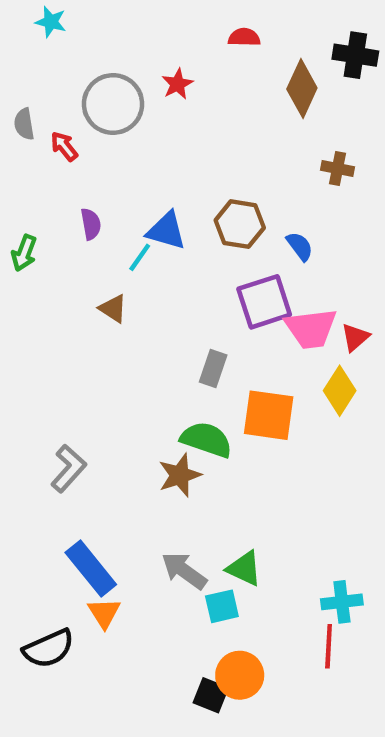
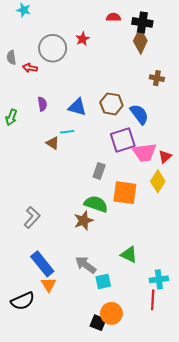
black cross: (355, 55) -> (142, 22), moved
red arrow: (64, 146) -> (30, 68), turned -40
blue semicircle: (300, 246) -> (139, 114), size x1.5
cyan line: (140, 257) -> (67, 132), moved, turned 48
green triangle: (244, 569) -> (129, 255), moved

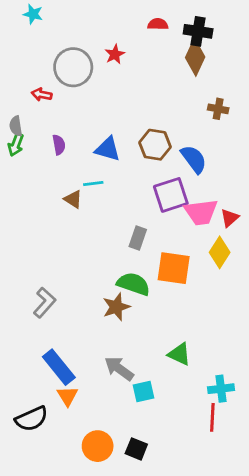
gray semicircle: (11, 57) -> (16, 126), moved
green arrow: (11, 117) -> (16, 145), moved
orange circle: (111, 313) -> (98, 446), moved

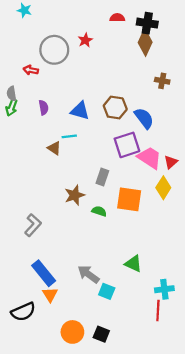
pink trapezoid: (201, 212) -> (149, 158), turned -140
green semicircle: (133, 284) -> (99, 211), size x0.6
brown star: (116, 307) -> (75, 195), moved
cyan square: (143, 392) -> (107, 291), turned 35

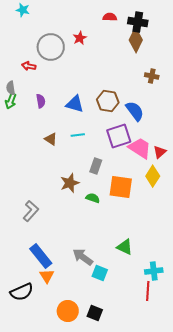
cyan line: (69, 136) -> (78, 135), moved

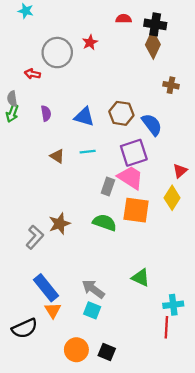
pink trapezoid: (140, 148) -> (130, 177), moved
brown star: (70, 183) -> (59, 224), moved
green semicircle: (93, 198) -> (105, 223), size x1.5
cyan square: (100, 273) -> (92, 310), moved

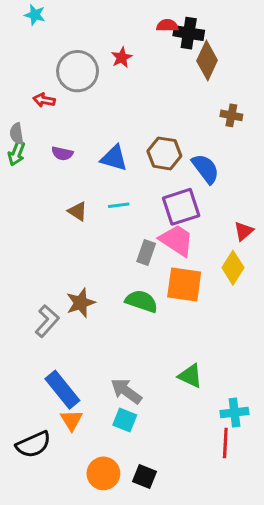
black cross: (155, 24) -> (189, 33), moved
purple semicircle: (46, 113) -> (62, 153), turned 112

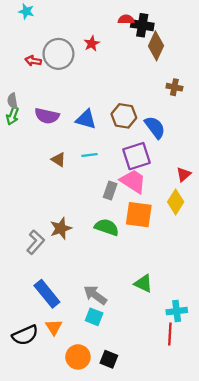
red arrow: (44, 100) -> (33, 61), moved
purple semicircle: (62, 153) -> (47, 116), size x1.5
orange triangle: (71, 420) -> (54, 327), moved

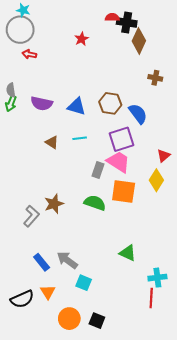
gray circle: (58, 54) -> (20, 30), moved
blue rectangle: (47, 294) -> (42, 262), size x0.7
gray arrow: (95, 295) -> (67, 260), moved

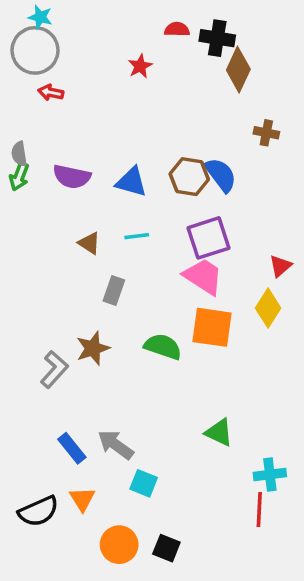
red semicircle: (112, 17) -> (177, 29), moved
blue semicircle: (138, 114) -> (221, 175), moved
gray rectangle: (98, 170) -> (114, 290), moved

